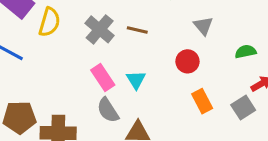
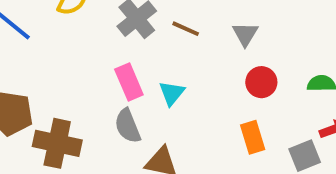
gray triangle: (203, 26) -> (245, 34), moved
red circle: (187, 61) -> (261, 82), moved

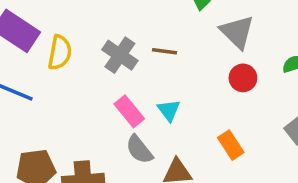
gray triangle: (245, 34) -> (237, 32), moved, size x1.5
orange rectangle: (253, 137) -> (231, 145), moved

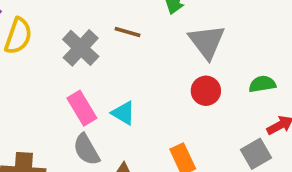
brown line: (164, 51) -> (127, 32), moved
cyan triangle: (169, 110) -> (123, 113), turned -30

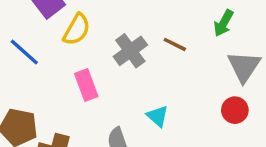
pink rectangle: (82, 108) -> (86, 85), moved

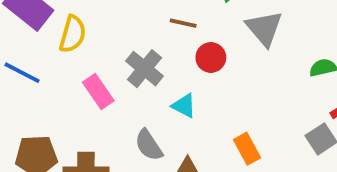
gray cross: (130, 51) -> (144, 69), moved
red circle: (235, 110) -> (211, 57), moved

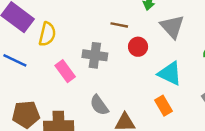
gray cross: (144, 69) -> (95, 55), turned -30
cyan triangle: (184, 106) -> (170, 73), moved, size x1.5

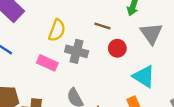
yellow semicircle: (47, 34) -> (57, 30), moved
pink rectangle: (65, 71) -> (47, 63), turned -36

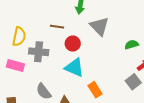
cyan triangle: (144, 76) -> (74, 68), moved

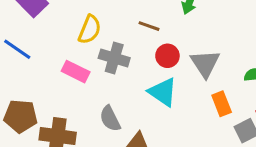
gray triangle: (99, 26) -> (205, 63), moved
orange rectangle: (95, 90) -> (222, 104), moved

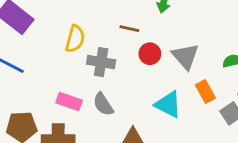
pink rectangle: (76, 72) -> (69, 102), moved
cyan triangle: (163, 92) -> (168, 104), moved
gray semicircle: (110, 119) -> (103, 104), moved

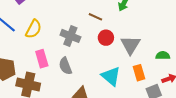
yellow semicircle: (75, 39) -> (34, 29), moved
pink rectangle: (69, 102) -> (42, 59), turned 42

